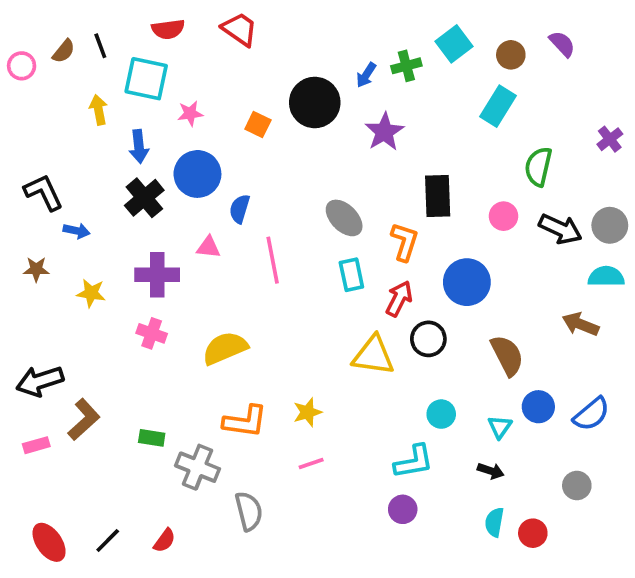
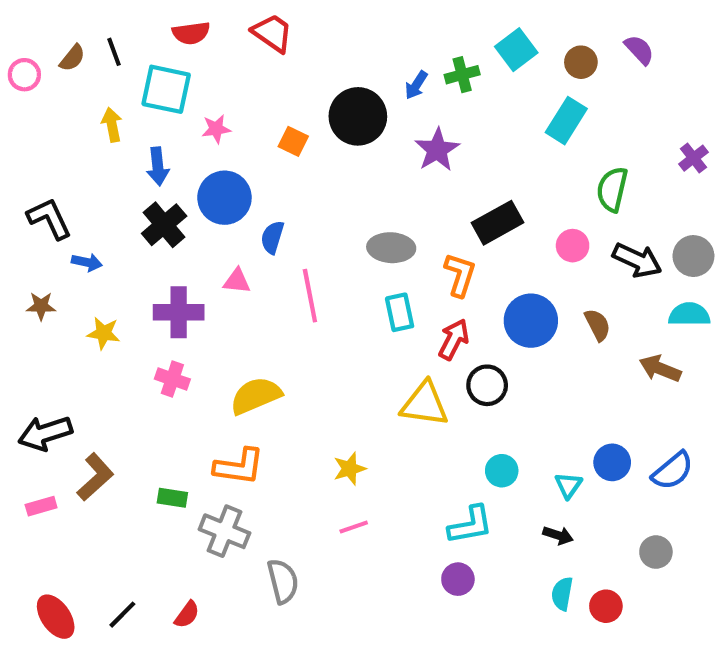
black rectangle: (438, 196) -> (498, 223), turned 63
gray ellipse: (344, 218) -> (391, 248), turned -42
brown semicircle: (507, 355) -> (598, 325), moved, size x0.7
orange L-shape: (245, 421) -> (239, 467), moved

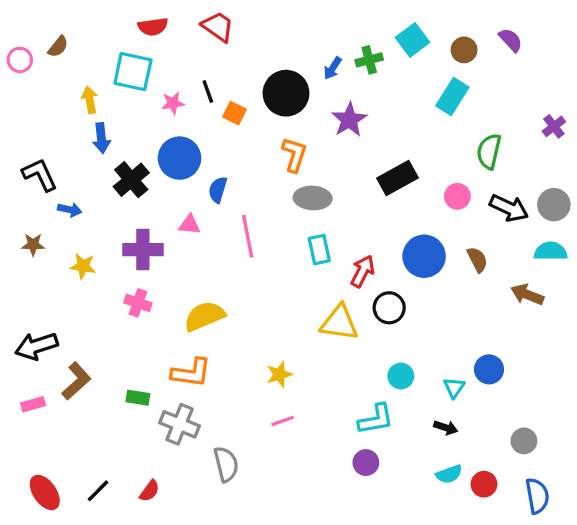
black line: (114, 52) -> (208, 92), moved
blue arrow: (158, 166) -> (101, 138), moved
orange L-shape: (460, 275) -> (294, 155), moved
blue semicircle: (673, 471) -> (537, 496), moved, turned -60
cyan semicircle: (562, 594) -> (449, 474), turned -120

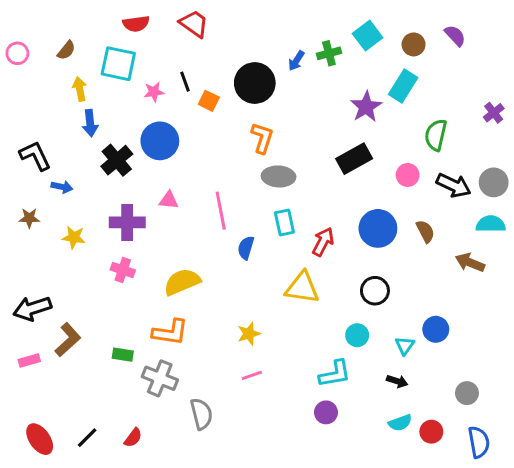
brown semicircle: (58, 47) -> (66, 50), moved
purple star: (349, 120) -> (366, 107), moved
blue semicircle: (218, 190) -> (246, 248), moved
black circle: (389, 308) -> (375, 291), moved

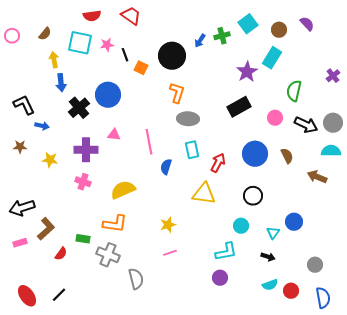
pink star: (154, 92) -> (107, 45), moved
red semicircle: (133, 438) -> (61, 254), moved

